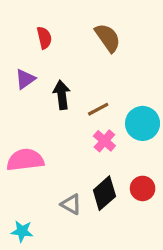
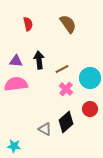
purple triangle: (25, 79) -> (16, 61), moved, turned 40
pink semicircle: (25, 160) -> (16, 84), moved
red circle: (143, 188) -> (90, 109), moved

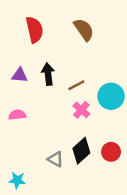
red semicircle: (28, 24) -> (34, 30), size x1.5
pink semicircle: (16, 84) -> (17, 115), moved, size x0.6
red circle: (90, 109) -> (111, 152), moved

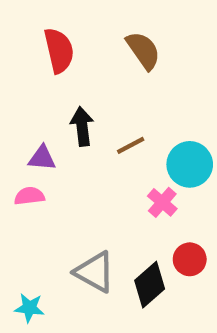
purple triangle: (20, 75) -> (42, 158), moved
pink cross: (81, 110) -> (162, 202), moved
black diamond: (81, 151) -> (150, 285), moved
gray triangle: (55, 159) -> (95, 272), size x1.5

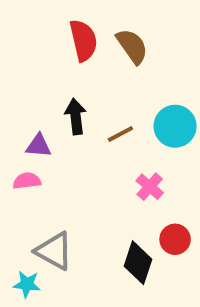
red semicircle: (59, 50) -> (83, 40), moved
cyan circle: (190, 164) -> (175, 126), moved
gray triangle: (95, 272) -> (54, 251), moved
black diamond: (150, 285) -> (138, 263), turned -30

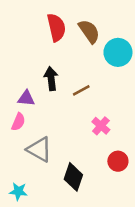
cyan circle: (175, 126) -> (118, 52), moved
pink semicircle: (27, 181) -> (18, 122), turned 120
gray triangle: (54, 251) -> (39, 149), moved
black diamond: (138, 263) -> (73, 177), moved

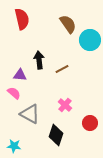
red semicircle: (56, 27) -> (22, 19), moved
pink semicircle: (18, 122) -> (14, 93), turned -72
pink cross: (101, 126) -> (65, 105), moved

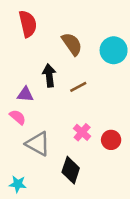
brown semicircle: (68, 24) -> (72, 44), moved
red circle: (90, 123) -> (111, 140), moved

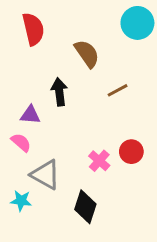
cyan circle: (114, 50) -> (137, 23), moved
brown line: (78, 87) -> (118, 90), moved
red circle: (111, 140) -> (131, 152), moved
cyan star: (18, 184) -> (21, 201), moved

